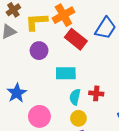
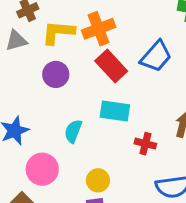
cyan rectangle: (66, 73) -> (115, 111), moved
red cross: (96, 93) -> (145, 144), moved
cyan semicircle: (75, 97) -> (73, 131), moved

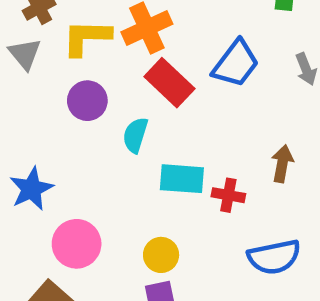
gray triangle: (16, 41) -> (25, 54), turned -50
cyan rectangle: (115, 111) -> (182, 179), moved
cyan semicircle: (73, 131) -> (135, 135), moved

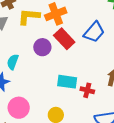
purple circle: (87, 101) -> (42, 47), moved
cyan semicircle: (135, 135) -> (13, 62), moved

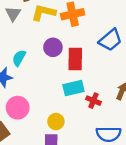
red rectangle: (64, 39) -> (75, 59), moved, turned 35
cyan rectangle: (67, 82) -> (73, 88), turned -30

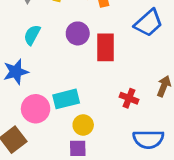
cyan semicircle: (19, 58) -> (32, 35), moved
cyan rectangle: (73, 88) -> (66, 99), moved

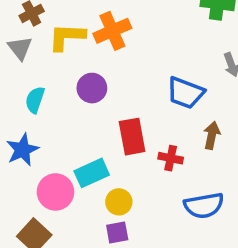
blue trapezoid: (148, 23) -> (186, 93), moved, turned 72
red rectangle: (106, 47) -> (132, 137), moved

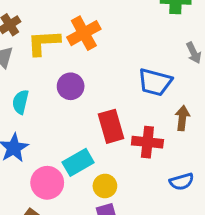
red cross: (171, 158) -> (147, 142), size x1.4
blue semicircle: (204, 205) -> (182, 182), size x0.7

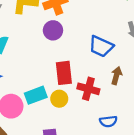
purple circle: (71, 86) -> (53, 30), moved
yellow circle: (105, 186) -> (59, 99), moved

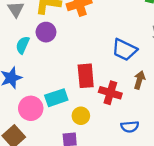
purple circle: (53, 30) -> (46, 32), moved
yellow circle: (59, 99) -> (81, 116), moved

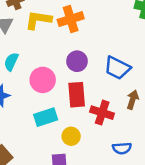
purple circle: (46, 32) -> (77, 61), moved
pink circle: (31, 108) -> (43, 80), moved

